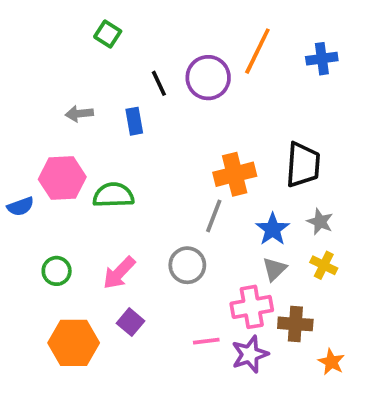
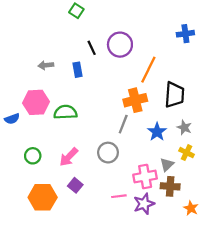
green square: (108, 34) -> (76, 11), moved
orange line: (257, 51) -> (148, 70), moved
gray triangle: (274, 269) -> (167, 165), moved

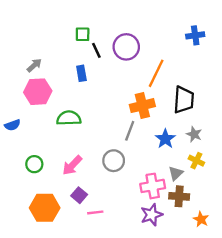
green square: (76, 11) -> (83, 34), moved, turned -32
gray arrow: (46, 65) -> (34, 65), moved, turned 144
pink hexagon: (36, 102) -> (38, 92), moved
pink line: (119, 196) -> (95, 212), moved

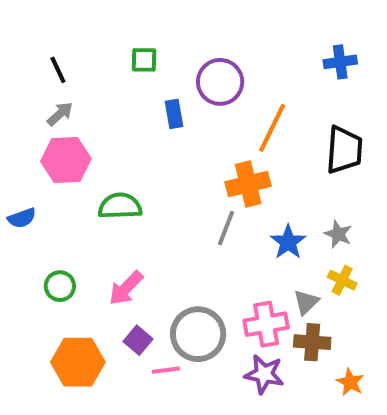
black line: (96, 50) -> (58, 70), moved
blue rectangle: (81, 73) -> (174, 114), moved
black trapezoid: (184, 100) -> (344, 150), moved
gray circle: (114, 161) -> (198, 334), moved, size x1.4
purple star: (152, 215) -> (264, 374), turned 30

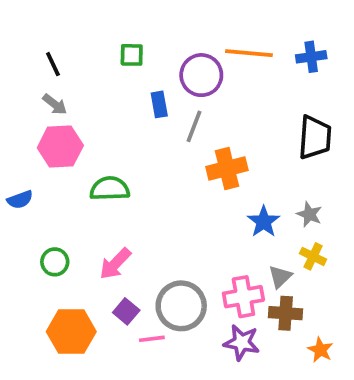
gray arrow: (60, 114) -> (55, 104), turned 80
orange line: (272, 128) -> (249, 53), moved, turned 69
gray line: (226, 228) -> (194, 126), moved

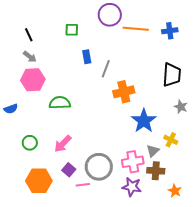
purple circle: (201, 75) -> (110, 15), moved
gray star: (309, 214) -> (181, 107), moved
blue star: (264, 222) -> (144, 121), size x1.4

